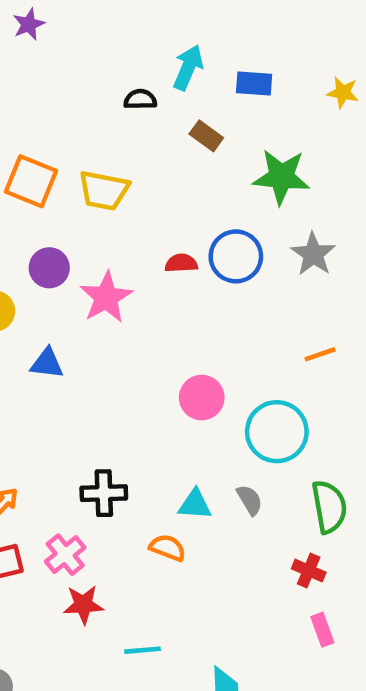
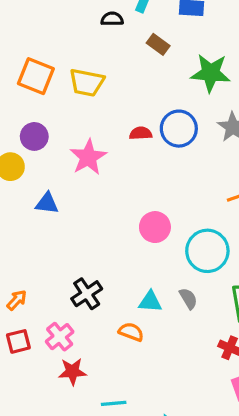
purple circle: (49, 268) -> (34, 136), moved
black cross: (104, 493) -> (87, 294), turned -32

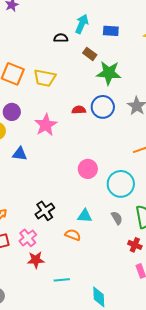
green star: (211, 73) -> (109, 73), moved
gray semicircle: (188, 299) -> (117, 218), moved

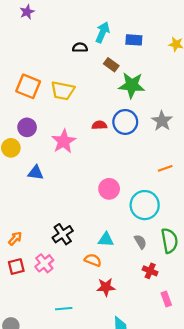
red cross: (135, 245) -> (150, 271), moved
red star: (36, 260) -> (106, 287), moved
cyan line: (62, 280) -> (64, 309), moved

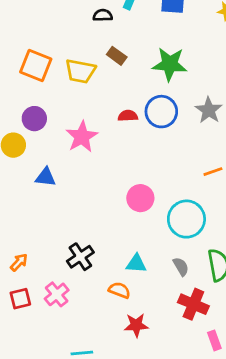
brown rectangle: (111, 65) -> (117, 56), moved
red cross: (150, 271) -> (193, 304), size x1.5

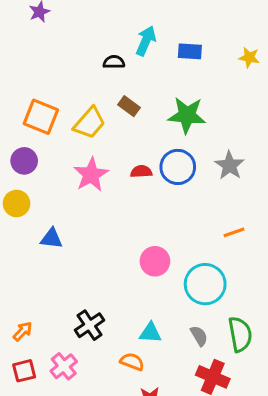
yellow trapezoid: (80, 71) -> (90, 123), turned -60
purple circle: (34, 119) -> (24, 161), moved
pink star: (82, 137) -> (91, 175), moved

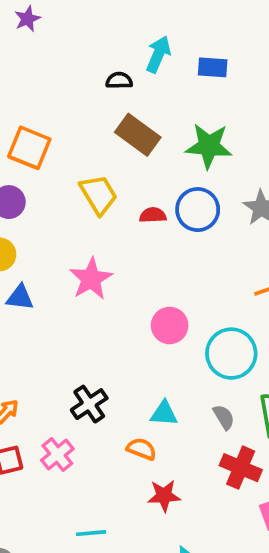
brown rectangle: (129, 106) -> (138, 135), size x1.6
yellow trapezoid: (90, 123) -> (99, 195), moved, turned -72
pink star: (91, 175) -> (91, 279), moved
blue triangle: (52, 238) -> (20, 297), moved

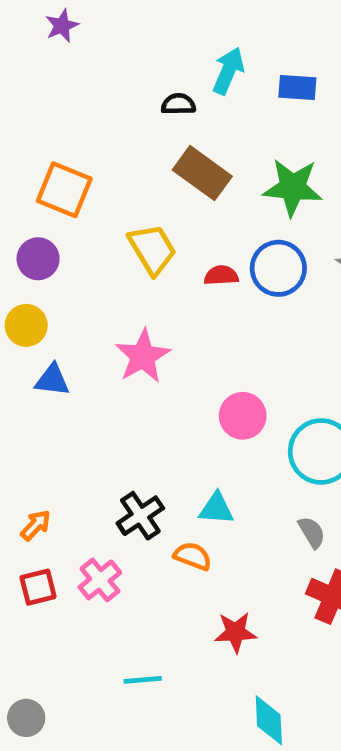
cyan triangle: (164, 413) -> (216, 509), moved
orange semicircle: (142, 449) -> (193, 556), moved

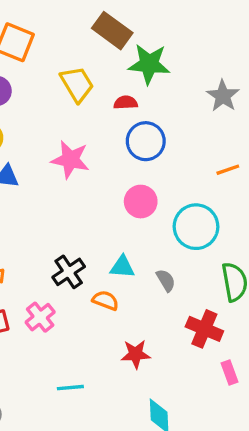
green star: (293, 187) -> (149, 64), moved
blue circle: (278, 268) -> (146, 141), moved
pink star: (143, 356) -> (70, 160), turned -30
gray semicircle: (312, 532) -> (166, 280), moved

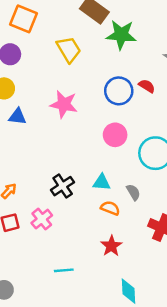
red semicircle: (126, 103) -> (147, 86), moved, turned 35
orange semicircle: (105, 300) -> (110, 208), moved
red star: (136, 354) -> (111, 246), turned -30

